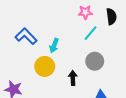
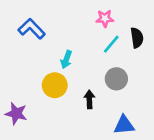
black semicircle: (111, 16) -> (137, 38), moved
blue L-shape: (26, 36) -> (32, 29), moved

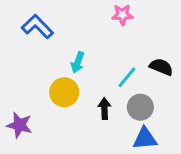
black semicircle: (137, 38) -> (161, 67), moved, turned -60
cyan line: (111, 44) -> (127, 77), moved
gray circle: (116, 79) -> (140, 107), moved

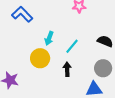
cyan line: (127, 77) -> (72, 46), moved
gray circle: (140, 107) -> (103, 68), moved

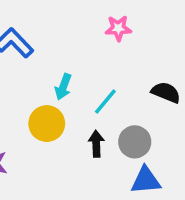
gray circle: (103, 68) -> (135, 142), moved

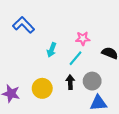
pink star: (118, 28) -> (83, 38), moved
yellow circle: (47, 124) -> (42, 88), moved

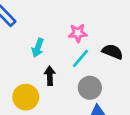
cyan line: (75, 58) -> (80, 58), moved
black arrow: (70, 82) -> (50, 76), moved

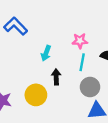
cyan line: (80, 58) -> (82, 62), turned -30

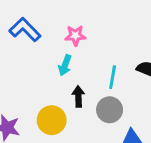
pink star: (80, 41) -> (75, 36), moved
gray circle: (90, 87) -> (110, 110), moved

